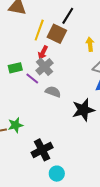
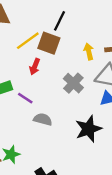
yellow line: (39, 30) -> (28, 41), turned 40
gray cross: (44, 67) -> (73, 83), moved
gray semicircle: (53, 92) -> (43, 119), moved

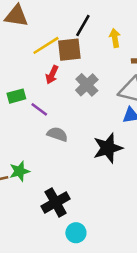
brown square: (49, 43) -> (69, 50), turned -30
yellow arrow: (89, 51) -> (115, 38), moved
gray cross: (73, 83) -> (87, 85), moved

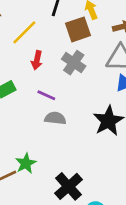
brown square: (69, 50) -> (78, 29), moved
purple line: (39, 109) -> (46, 95), moved

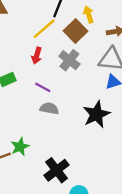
brown square: (78, 29) -> (76, 31), turned -30
yellow line: (24, 32) -> (44, 29), moved

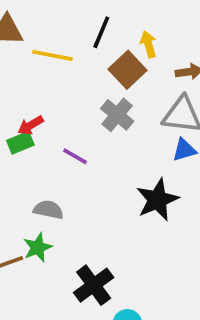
yellow line: (44, 29) -> (53, 55), moved, turned 50
red arrow: (37, 56) -> (31, 125), moved, turned 42
gray semicircle: (49, 108) -> (48, 210), moved

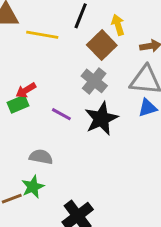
black star: (157, 200) -> (101, 119), moved

